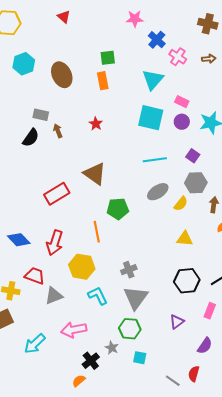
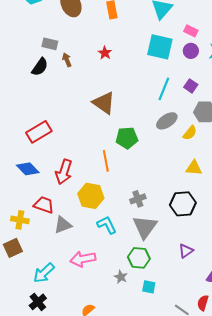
purple square: (193, 156) -> (191, 86), moved
cyan line: (155, 160) -> (164, 89), turned -60
red rectangle: (57, 194) -> (39, 132), moved
black hexagon: (187, 281) -> (183, 204), moved
black cross: (91, 361) -> (38, 302), moved

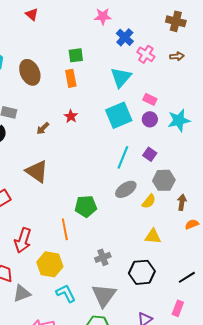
cyan square: (160, 47) -> (119, 115), turned -36
red star: (105, 53) -> (71, 116), moved
brown arrow: (67, 60) -> (43, 128), moved, turned -112
brown triangle: (104, 103) -> (37, 171), moved
gray cross: (138, 199) -> (103, 257), moved

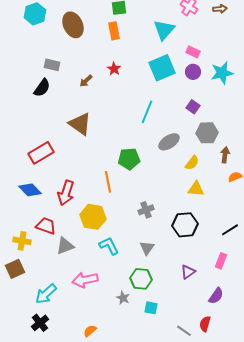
cyan line: (123, 157) -> (147, 112), moved
yellow semicircle: (149, 201) -> (192, 163), moved
gray triangle: (104, 295) -> (147, 248), size x0.6

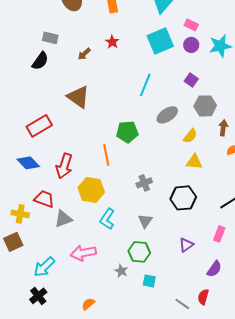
cyan L-shape: (109, 246) -> (107, 219), turned -120

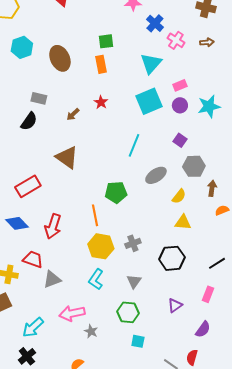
pink rectangle: (191, 25) -> (180, 85), turned -48
yellow hexagon: (91, 190) -> (101, 246), moved
gray star: (121, 271) -> (91, 331), moved

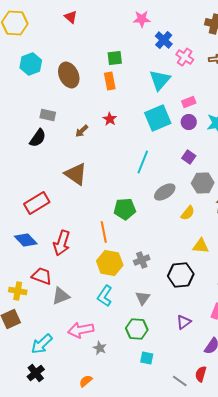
yellow triangle: (183, 222) -> (201, 246), moved

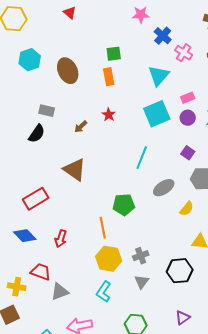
red arrow: (62, 243) -> (61, 239), size x0.7
gray triangle: (143, 298) -> (142, 282), moved

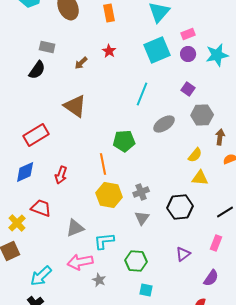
yellow semicircle: (187, 209) -> (195, 155), moved
blue diamond: (25, 236) -> (25, 172), turned -70
yellow cross: (17, 287) -> (17, 223), turned 36
gray triangle: (60, 292) -> (75, 228), moved
cyan L-shape: (104, 292) -> (104, 241), moved, turned 50

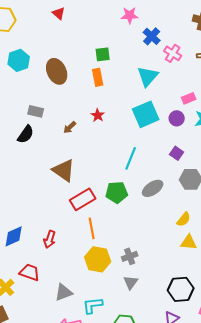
pink rectangle: (188, 34) -> (189, 98), moved
red rectangle: (36, 135) -> (83, 199), moved
green pentagon: (124, 141) -> (117, 192), moved
black hexagon: (180, 207) -> (181, 289), moved

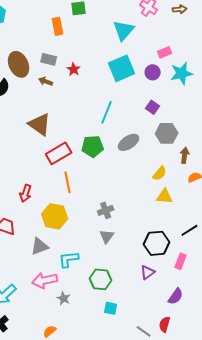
brown ellipse: (57, 71) -> (19, 64), moved
orange rectangle: (98, 77) -> (58, 26), moved
gray rectangle: (36, 111) -> (49, 59), moved
brown arrow: (70, 127) -> (46, 81), turned 64
yellow hexagon: (98, 259) -> (55, 216), moved

